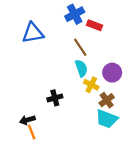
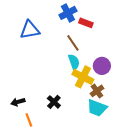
yellow cross: (91, 85) -> (83, 77), size x1.5
black cross: (55, 98) -> (54, 102), moved, turned -32
black arrow: (27, 120) -> (18, 102), moved

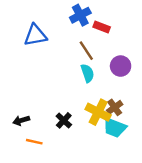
purple circle: (102, 66) -> (121, 66), moved
yellow cross: (83, 77) -> (98, 112), moved
orange line: (29, 120) -> (34, 142), turned -56

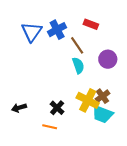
blue cross: (80, 15) -> (57, 30), moved
blue triangle: (35, 35) -> (32, 32), turned -45
orange line: (34, 142) -> (50, 127), moved

